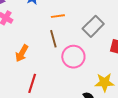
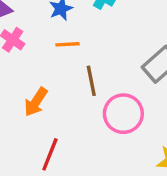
orange line: (58, 16) -> (67, 44), moved

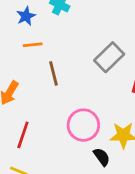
pink circle: (123, 114) -> (83, 125), moved

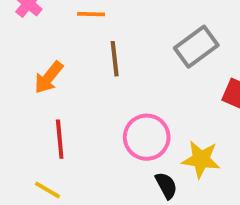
red line: (23, 135) -> (60, 139), turned -32

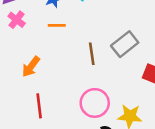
brown line: (115, 59) -> (92, 54), moved

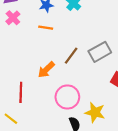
brown line: (92, 54) -> (71, 56), turned 36
orange arrow: (31, 67) -> (46, 70), moved

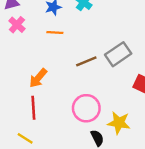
brown line: (71, 56) -> (86, 61), turned 36
orange arrow: (46, 70) -> (38, 78), moved

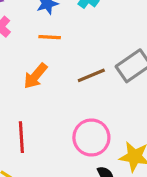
orange arrow: (38, 78) -> (36, 76), moved

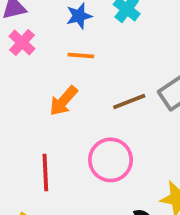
pink circle: (91, 137) -> (111, 160), moved

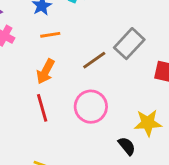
red line: (45, 173) -> (42, 108), moved

